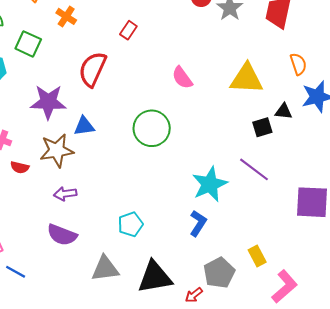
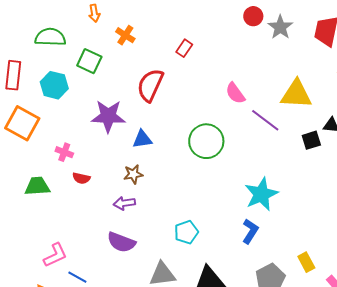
brown star: (57, 150) -> (133, 174), moved, size x0.6
purple line: (254, 169) -> (265, 120), moved

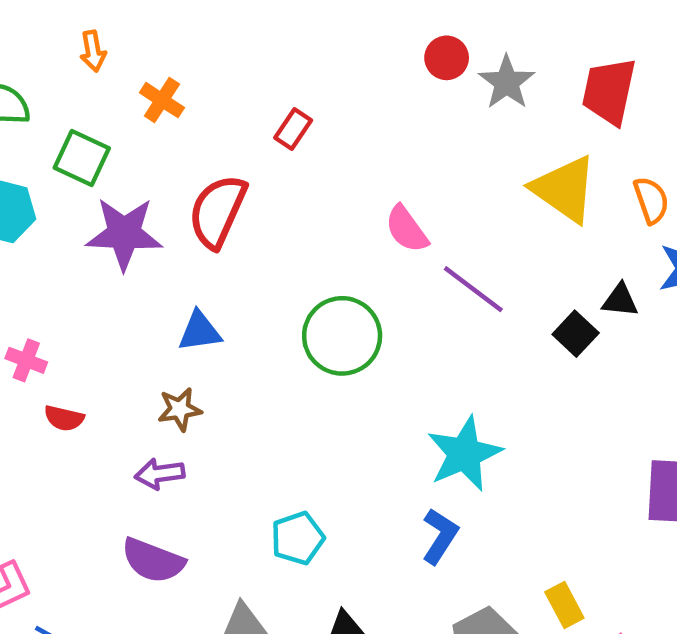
yellow triangle: (296, 94) -> (564, 189), moved, turned 32
purple star: (108, 116) -> (124, 234), moved
black square: (311, 140) -> (576, 334), turned -30

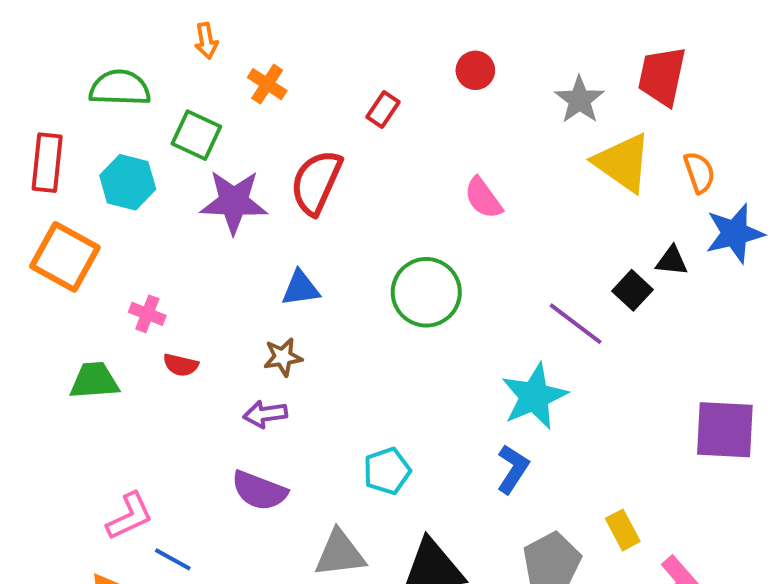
red circle: (447, 58) -> (475, 70), moved
gray star: (507, 82) -> (579, 100), moved
purple line: (473, 289) -> (576, 324), moved

